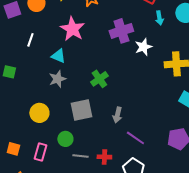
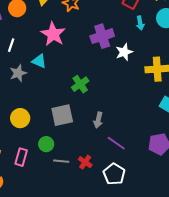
gray star: (57, 79) -> (18, 73), moved
red cross: (104, 157) -> (85, 162), turned 32

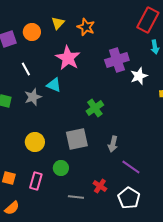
white line: (11, 45) -> (26, 69), turned -48
gray line: (61, 161) -> (76, 197), moved

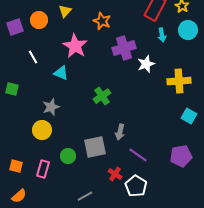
orange star: (86, 27) -> (102, 21), moved
gray star: (33, 97) -> (51, 107), moved
gray square: (77, 139) -> (95, 147), moved
red cross: (100, 186) -> (115, 174), moved
gray line: (76, 197) -> (85, 196), moved, turned -35

